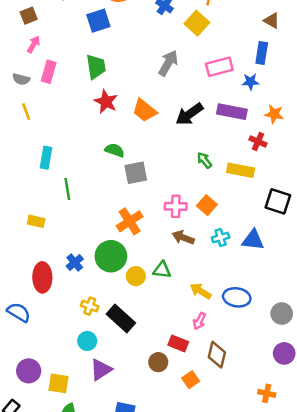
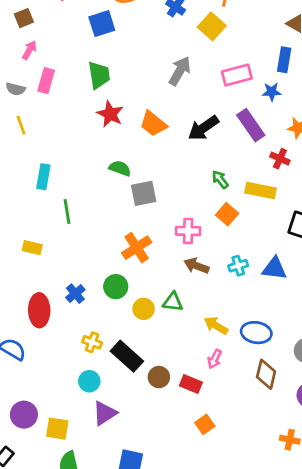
purple rectangle: (232, 112) -> (251, 125), turned 44
orange square: (207, 205) -> (227, 214), moved
green circle: (111, 256) -> (116, 287), size x0.7
brown diamond: (217, 355) -> (266, 374), moved
brown circle: (158, 362) -> (159, 377), moved

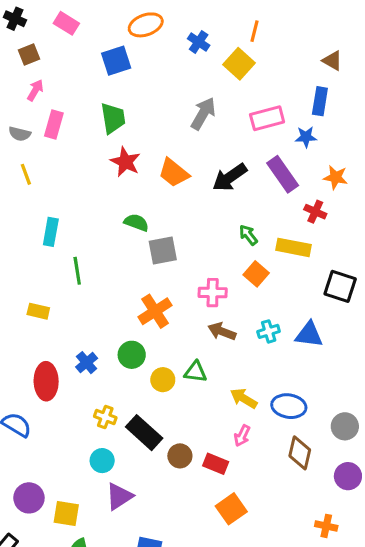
orange square: (205, 424) -> (231, 509), size x1.4

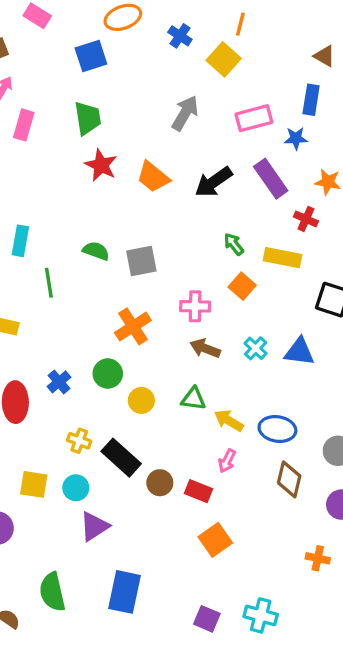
green semicircle: (136, 223) -> (96, 251), moved
cyan cross: (269, 331) -> (256, 348), turned -30
green triangle: (195, 372) -> (193, 399), moved
yellow square: (66, 513) -> (34, 484), moved

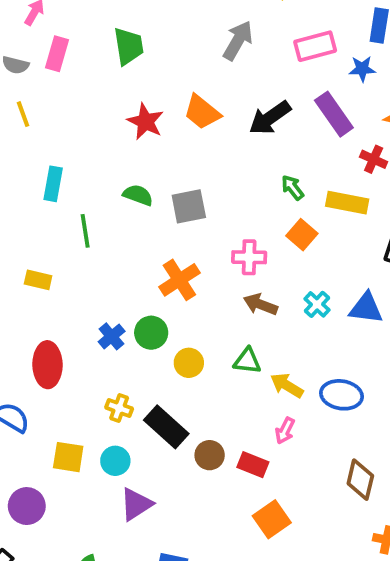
red star: (101, 165) -> (145, 122), moved
blue cross: (59, 382) -> (112, 336), moved
brown diamond: (289, 479) -> (360, 480), moved

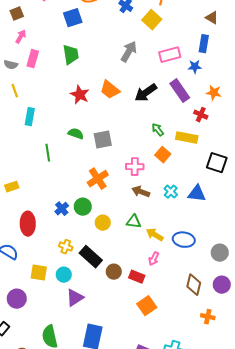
cyan rectangle: (53, 184) -> (30, 117), moved
yellow rectangle: (38, 280) -> (12, 187), moved, turned -32

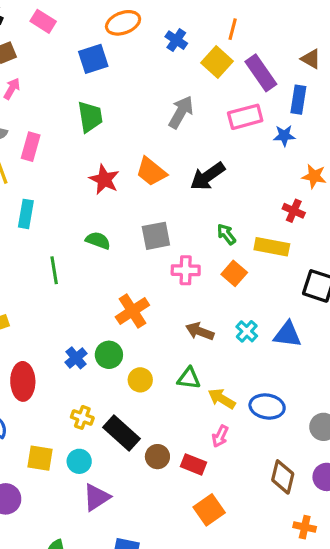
pink rectangle: (33, 59) -> (31, 147), moved
purple rectangle: (180, 91) -> (261, 73), moved
gray square: (103, 140) -> (156, 236), moved
pink cross: (135, 167) -> (186, 270), moved

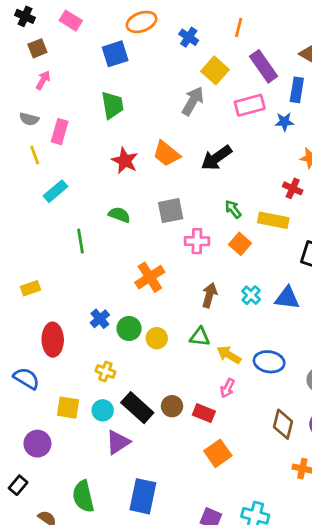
yellow square: (217, 62) -> (215, 70), moved
cyan rectangle: (26, 214) -> (55, 191), turned 40
brown arrow: (200, 331) -> (209, 295), turned 85
green circle: (109, 355) -> (129, 328), moved
black rectangle: (121, 433) -> (137, 408), moved

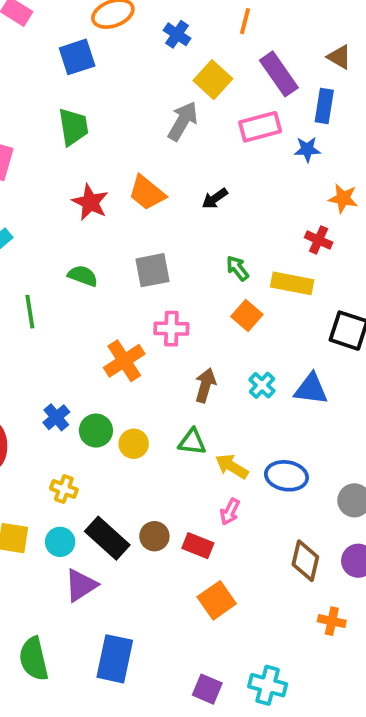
black arrow: (216, 158) -> (215, 198), size x0.6
pink cross: (197, 241) -> (171, 329), moved

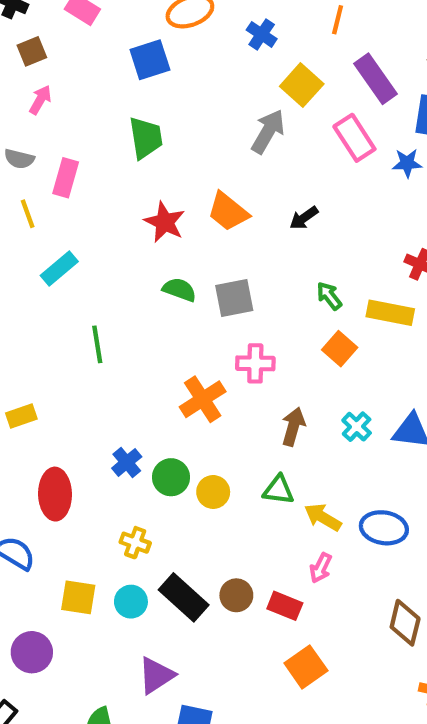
pink rectangle: (260, 127) -> (354, 138), turned 72
green semicircle: (83, 276) -> (179, 290), moved
purple triangle: (81, 585) -> (156, 675), moved

